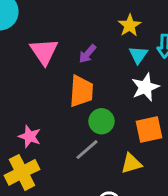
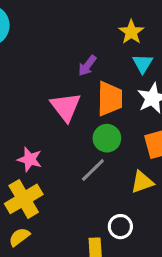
pink triangle: (44, 52) -> (66, 107), moved
orange trapezoid: (81, 91) -> (110, 99), moved

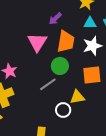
cyan triangle: (143, 64) -> (90, 23), turned 48
white circle: (120, 227) -> (63, 110), moved

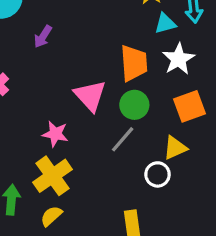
purple arrow: (55, 19) -> (43, 37), moved
pink triangle: (37, 42) -> (90, 96), moved

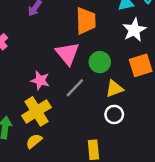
orange trapezoid: (134, 63) -> (86, 21), moved
gray line: (123, 139) -> (75, 88), moved
yellow triangle: (175, 148) -> (114, 89), moved

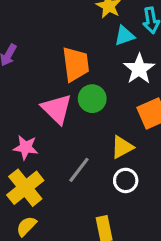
green circle: (100, 62) -> (92, 99), moved
gray line: (75, 88) -> (79, 170), moved

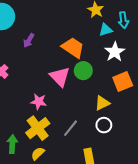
orange trapezoid: (76, 64) -> (73, 48), turned -50
gray line: (79, 170) -> (70, 128), moved

